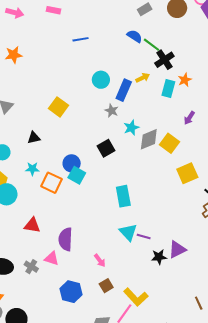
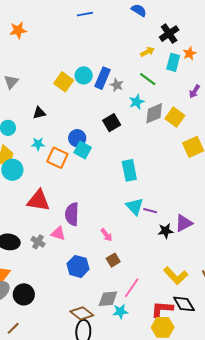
green line: (152, 45) -> (148, 79), moved
cyan circle: (101, 80) -> (84, 75), moved
blue rectangle: (124, 90) -> (102, 78), moved
red triangle: (32, 225) -> (38, 201), size x1.4
yellow L-shape: (136, 297) -> (176, 276), moved

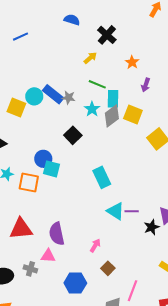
orange star: (190, 53) -> (132, 62), moved
cyan rectangle: (173, 62) -> (113, 99), moved
blue rectangle: (102, 78) -> (53, 94), turned -60
pink arrow: (106, 235) -> (95, 246), turned -96

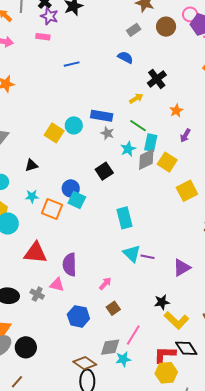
blue rectangle: (53, 94) -> (102, 116), moved, turned -40
black star: (152, 227) -> (162, 302), moved

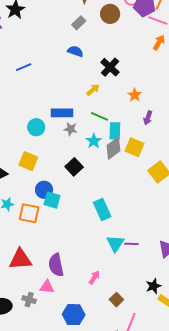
yellow square: (54, 133) -> (28, 161), moved
cyan triangle: (132, 254) -> (115, 243), turned 30
brown square: (113, 308) -> (116, 300), moved

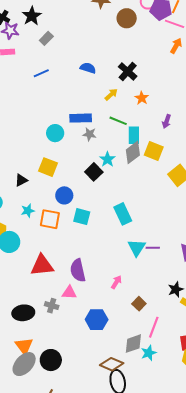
gray rectangle: (79, 23) -> (46, 38), moved
blue semicircle: (75, 51) -> (88, 68), moved
orange star: (135, 95) -> (142, 98), moved
cyan star: (94, 141) -> (107, 159), moved
cyan square: (52, 200) -> (82, 217), moved

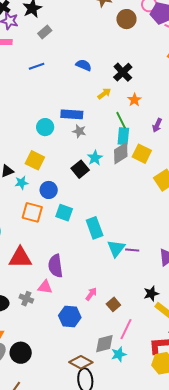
green line: (118, 121) -> (121, 120), moved, turned 36
cyan star: (28, 211) -> (21, 183), moved
cyan rectangle: (123, 214) -> (95, 228), moved
pink arrow: (116, 282) -> (91, 294), moved

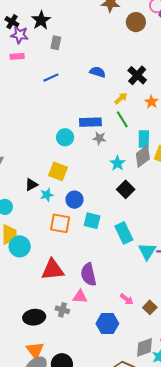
gray rectangle: (45, 32) -> (56, 43), turned -32
green line: (121, 120) -> (122, 119), moved
black square: (80, 169) -> (126, 189), moved
pink arrow: (91, 294) -> (127, 299), turned 96

